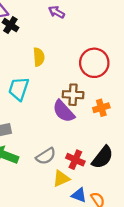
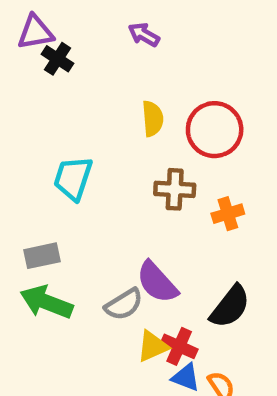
yellow semicircle: (39, 57) -> (153, 119), moved
purple semicircle: (64, 111) -> (157, 282), moved
red cross: (75, 160) -> (179, 346), moved

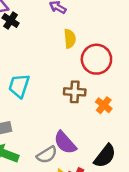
yellow semicircle: (153, 119) -> (70, 39), moved
orange cross: (228, 214) -> (104, 105), turned -35

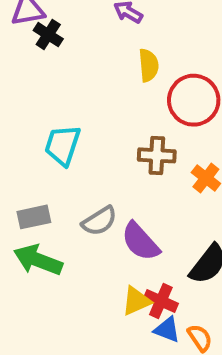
gray semicircle: (47, 155) -> (99, 221), moved

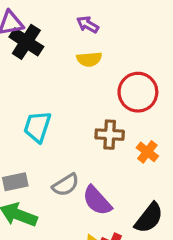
black cross: (48, 35) -> (26, 42), size x1.5
yellow semicircle: (149, 65) -> (89, 59), moved, turned 90

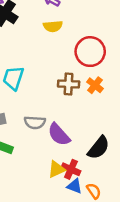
orange cross: (147, 152) -> (95, 85), moved
gray semicircle: (66, 185) -> (35, 122), turned 35

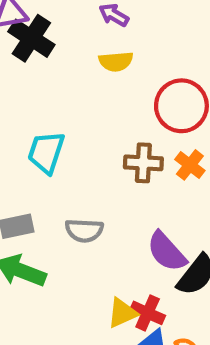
purple semicircle: (59, 134) -> (167, 252), moved

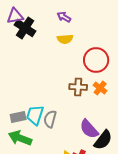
cyan trapezoid: (46, 152) -> (35, 115), moved
gray semicircle: (84, 230) -> (50, 119), turned 102

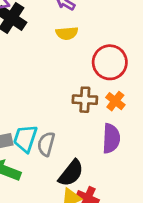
purple semicircle: (89, 129) -> (111, 138), moved, turned -135
black semicircle: (103, 140) -> (71, 173), moved

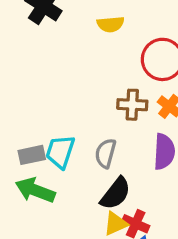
gray semicircle: (46, 144) -> (105, 153), moved

